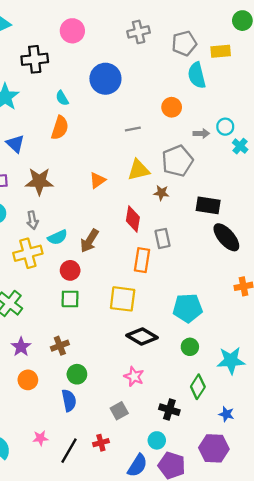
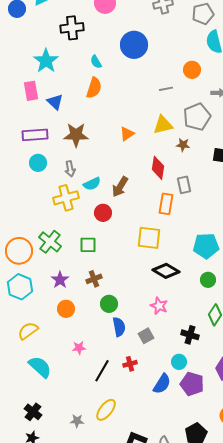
gray line: (133, 129) -> (166, 89), moved
green square: (70, 299) -> (88, 245), moved
blue semicircle: (69, 400) -> (119, 327), moved
pink star: (40, 438) -> (79, 348), moved

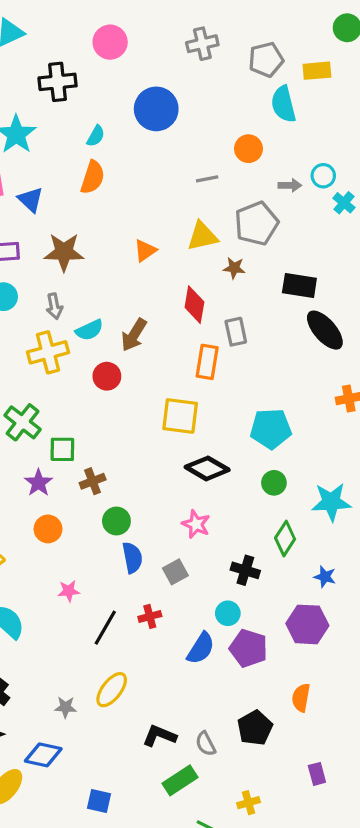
cyan semicircle: (96, 62) -> (96, 136), turned -120
green square: (88, 245) -> (62, 449), moved

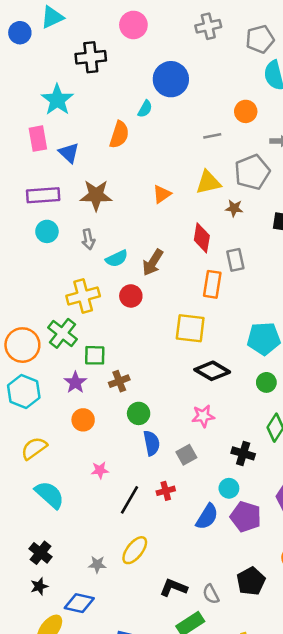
cyan semicircle: (96, 136) -> (145, 109), moved
yellow cross: (48, 352) -> (83, 296), moved
pink star: (196, 524) -> (203, 416), turned -30

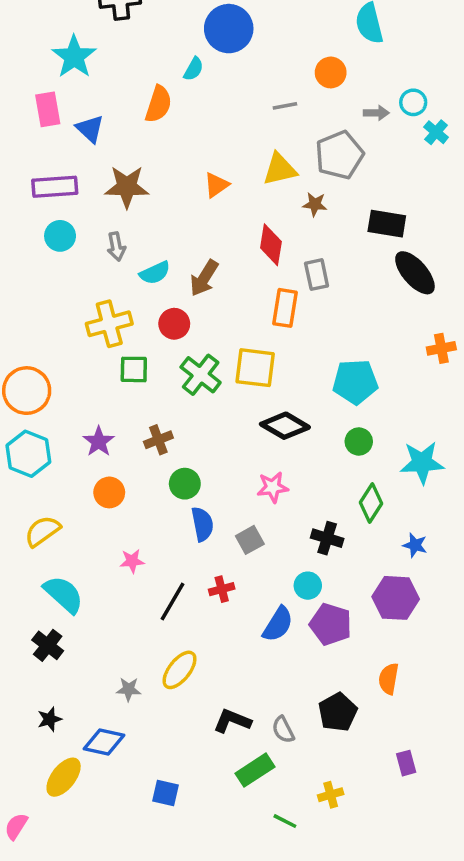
green cross: (62, 333) -> (201, 375), moved
green square: (95, 355) -> (134, 369), moved
black cross: (41, 553) -> (48, 645), moved

